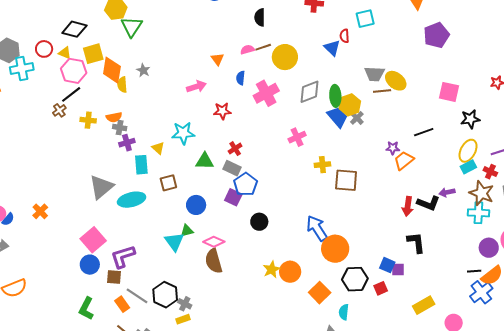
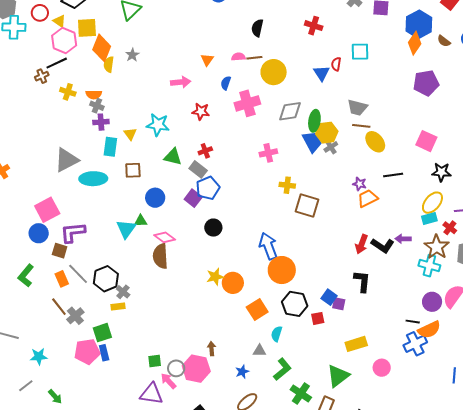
yellow ellipse: (396, 81) -> (375, 142), moved

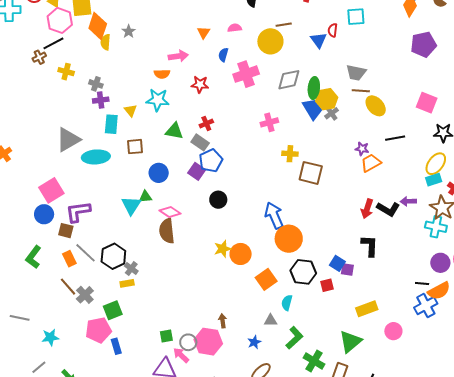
brown line: (254, 58) -> (284, 25), moved
orange semicircle: (94, 95) -> (162, 74), moved
blue rectangle: (104, 353) -> (116, 346), moved

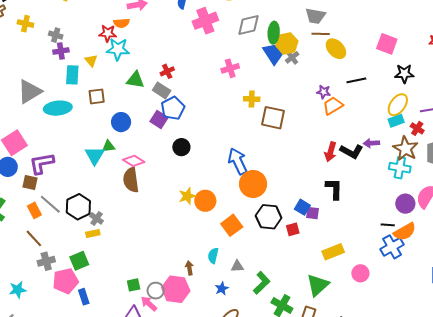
red star: (200, 84) -> (108, 33), moved
gray cross: (85, 295) -> (46, 261), moved, turned 30
cyan semicircle: (287, 303) -> (213, 256), moved

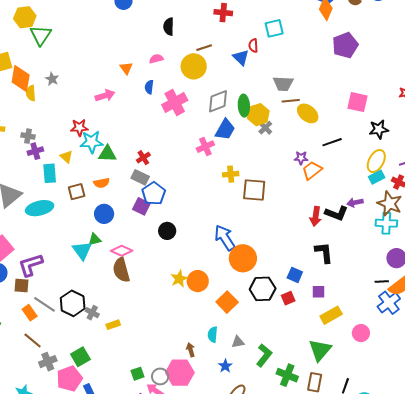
orange semicircle: (121, 23) -> (102, 183), moved
blue trapezoid: (273, 54) -> (225, 130), moved, turned 70
green triangle: (135, 80) -> (107, 154), moved
purple square: (312, 213) -> (319, 292), moved
yellow rectangle: (93, 234) -> (113, 325), moved

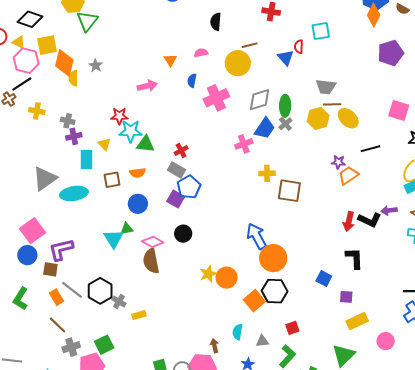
yellow hexagon: (258, 115) -> (318, 118), moved
gray cross: (265, 128) -> (285, 124), moved
black circle: (167, 231) -> (183, 234), moved
black hexagon: (263, 289) -> (275, 291), moved
red square: (288, 298) -> (292, 328), moved

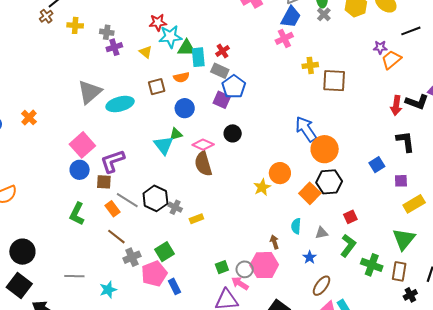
blue trapezoid: (265, 128) -> (291, 17), moved
cyan rectangle: (86, 159) -> (198, 57), moved
yellow star: (208, 274) -> (262, 187), moved
blue square: (324, 278) -> (377, 165), turned 35

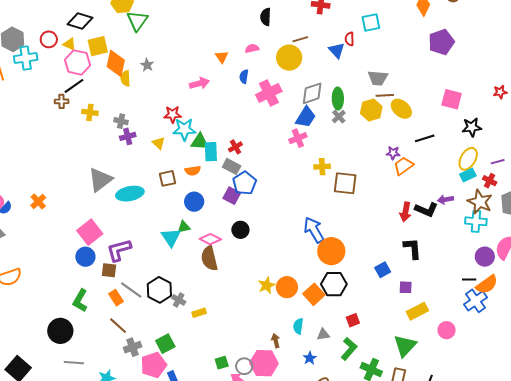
brown cross: (46, 16) -> (62, 101), turned 32
orange circle: (280, 173) -> (287, 287), moved
black circle: (22, 252) -> (60, 331), moved

